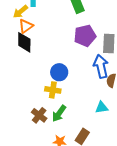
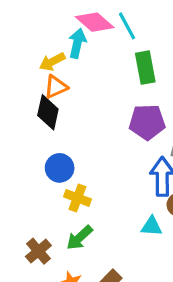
blue circle: (59, 72) -> (60, 168), moved
cyan triangle: (102, 107) -> (152, 226), moved
brown cross: (39, 115) -> (38, 251), moved

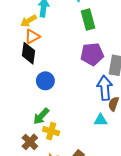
blue circle: (60, 168) -> (45, 81), moved
yellow cross: (77, 198) -> (51, 131), moved
green arrow: (79, 238) -> (41, 116), moved

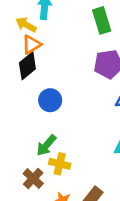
yellow arrow: (28, 21) -> (26, 25), turned 63
black diamond: (29, 53) -> (27, 66), turned 45

